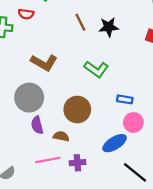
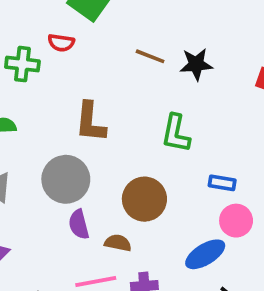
brown line: (80, 22) -> (150, 56), turned -42
brown L-shape: (44, 63) -> (90, 122), turned 65
green L-shape: (96, 69) -> (176, 133), turned 65

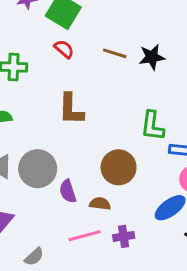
red semicircle: (61, 43) -> (64, 49), moved, turned -144
green L-shape: (176, 133) -> (152, 126), moved
gray circle: (66, 179) -> (38, 169), moved

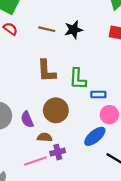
brown L-shape: (71, 109) -> (46, 71), moved
purple semicircle: (68, 191) -> (27, 119), moved
purple cross: (124, 236) -> (58, 152), moved

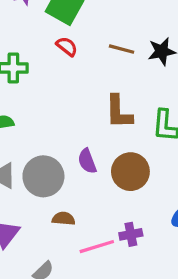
purple semicircle: (27, 119) -> (87, 161), moved
brown semicircle: (45, 137) -> (64, 219), moved

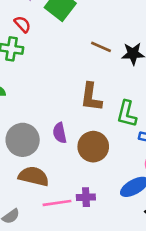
red semicircle: (67, 46) -> (22, 24), moved
brown semicircle: (64, 219) -> (34, 176), size x1.6

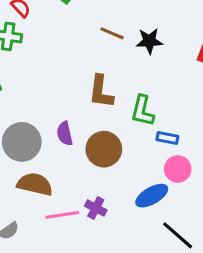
purple cross: (86, 197) -> (96, 208), turned 30

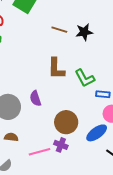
green L-shape: (143, 111) -> (85, 78), turned -35
brown circle: (104, 149) -> (66, 122), moved
brown semicircle: (35, 184) -> (11, 137), moved, size x0.6

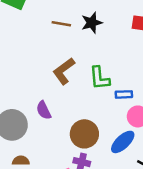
brown L-shape: (56, 69) -> (64, 71), turned 60
green L-shape: (85, 78) -> (100, 78), turned 30

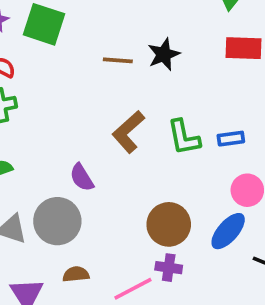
blue rectangle: (124, 94) -> (231, 139), moved
purple semicircle: (44, 110) -> (82, 177), moved

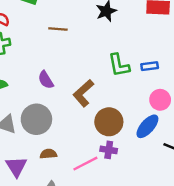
brown line: (118, 60) -> (58, 29), moved
brown L-shape: (128, 132) -> (83, 93), moved
purple semicircle: (82, 177) -> (46, 80), moved

